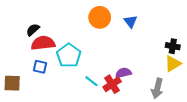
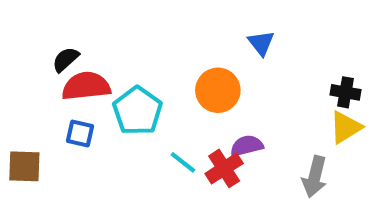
orange circle: (100, 17) -> (218, 90), moved

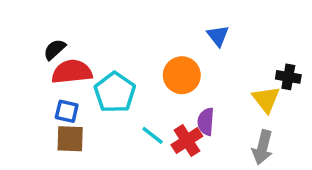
yellow triangle: (345, 127) -> (266, 99), moved, turned -36
purple semicircle: (247, 146) -> (206, 122), turned -72
brown square: (24, 166) -> (70, 139), moved

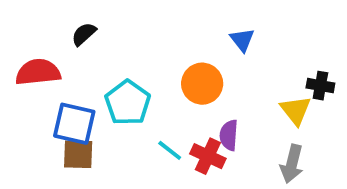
black semicircle: (55, 49) -> (84, 34), moved
red semicircle: (72, 72) -> (38, 72), moved
blue square: (67, 111) -> (74, 124), size x1.6
red cross: (187, 140) -> (208, 156), turned -32

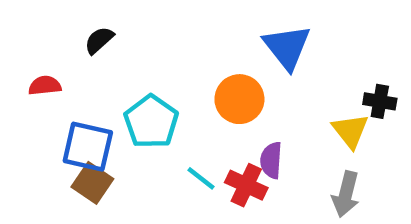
blue triangle: (242, 40) -> (287, 47), size x1.6
red semicircle: (38, 72) -> (45, 86), size x0.6
brown square: (78, 154) -> (92, 183), turned 32

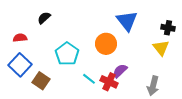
black cross: (380, 101) -> (168, 28), moved
yellow triangle: (350, 131) -> (161, 48), moved
blue square: (88, 147) -> (20, 65), moved, turned 30
purple semicircle: (271, 160) -> (120, 71), turned 42

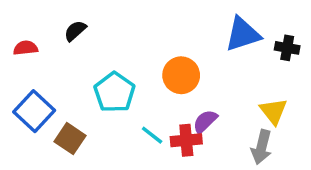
blue triangle: (127, 21) -> (243, 34), moved, turned 50
red semicircle: (20, 38) -> (26, 48), moved
yellow triangle: (161, 48) -> (274, 111), moved
red cross: (109, 82) -> (186, 140), turned -30

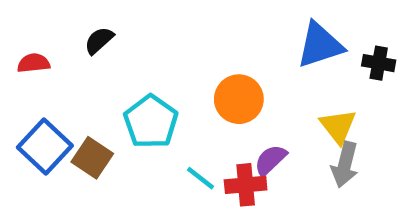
yellow triangle: (274, 111) -> (338, 126), moved
brown square: (70, 139) -> (92, 158), moved
gray arrow: (262, 147) -> (345, 165), moved

